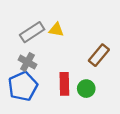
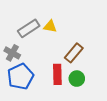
brown rectangle: (99, 55) -> (74, 53), moved
gray cross: (27, 62) -> (12, 53), moved

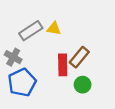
red rectangle: (57, 74) -> (63, 65), moved

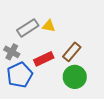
red rectangle: (63, 65) -> (44, 59), moved, turned 66
green circle: (83, 85) -> (75, 77), size x1.5

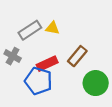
blue pentagon: (20, 75) -> (38, 81), moved, turned -30
green circle: (75, 77) -> (96, 83), moved

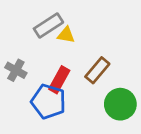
gray rectangle: (30, 30) -> (48, 25), moved
red rectangle: (47, 64) -> (59, 80), turned -36

